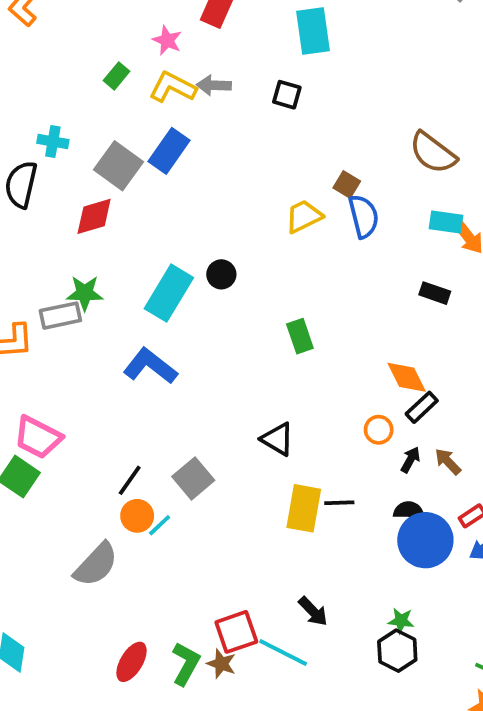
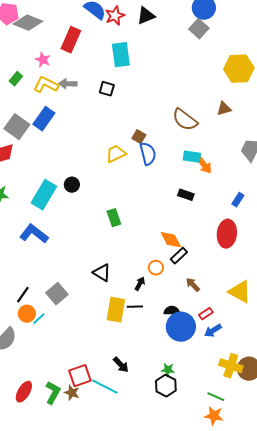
black arrow: (410, 460) -> (140, 284), moved

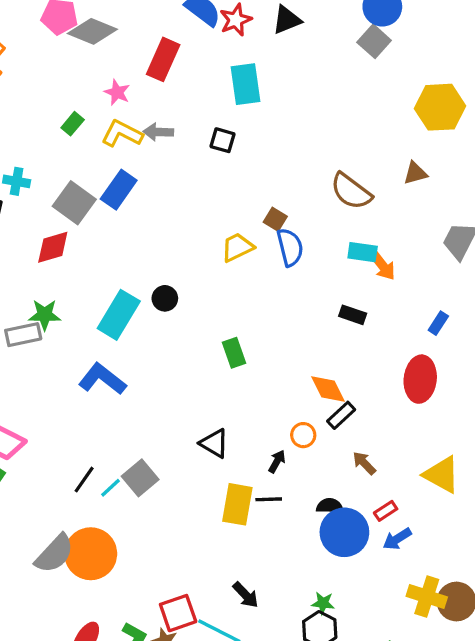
orange circle: (27, 314) -> (91, 554), moved, size x1.8
cyan line: (39, 319) -> (110, 488), moved

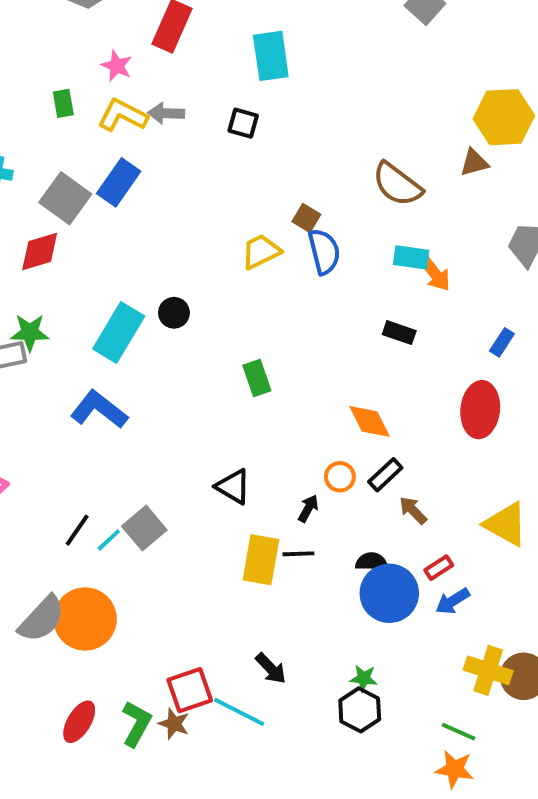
yellow hexagon: (440, 107) -> (504, 117), moved
green rectangle: (73, 124) -> (63, 103), turned -50
black rectangle: (341, 415) -> (385, 475), moved

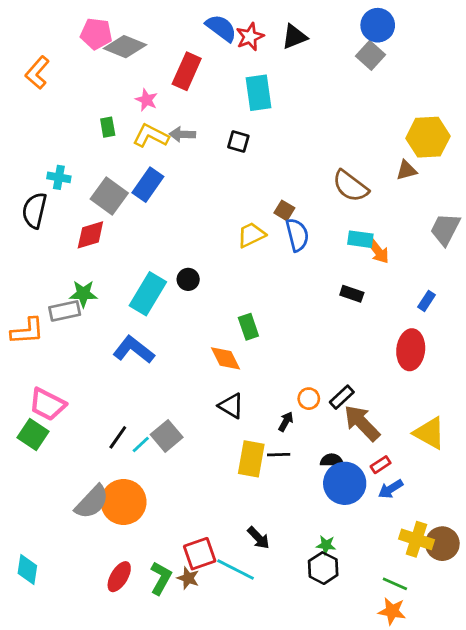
orange diamond: (370, 421) -> (225, 358), moved
brown arrow: (413, 510) -> (362, 423), size x1.8

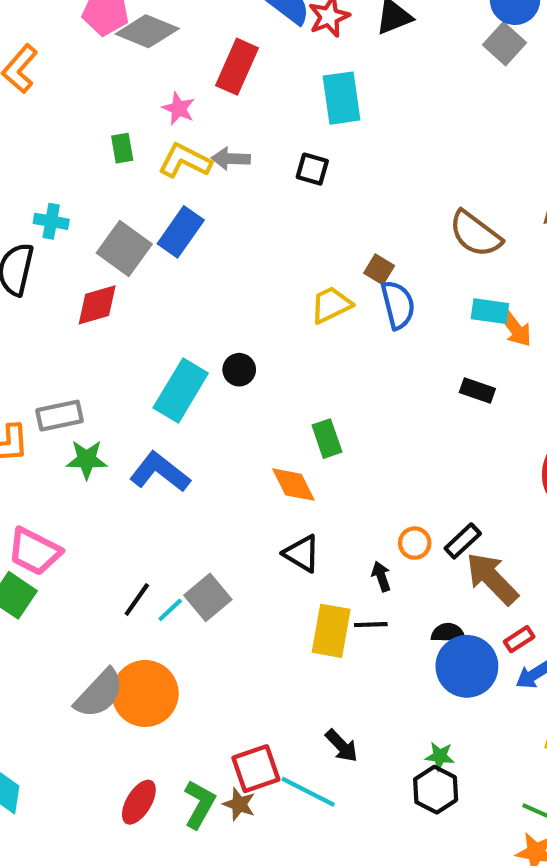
green star: (83, 294) -> (87, 459), moved
black arrow: (286, 422) -> (381, 576), turned -48

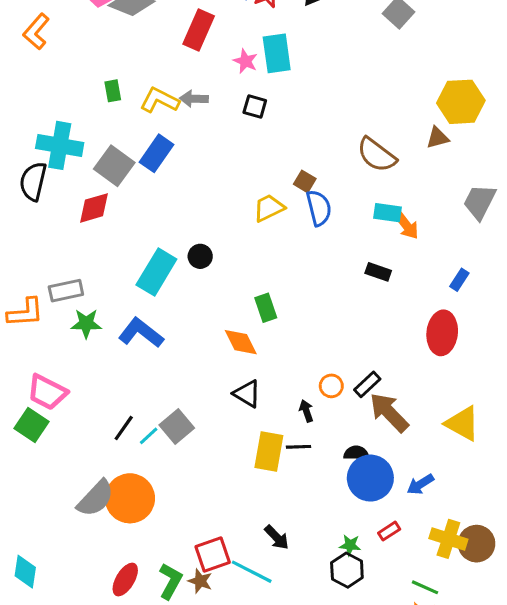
pink star: (179, 108) -> (245, 61), moved
cyan cross: (51, 221) -> (60, 145), size x1.8
red rectangle: (519, 639) -> (389, 531), moved

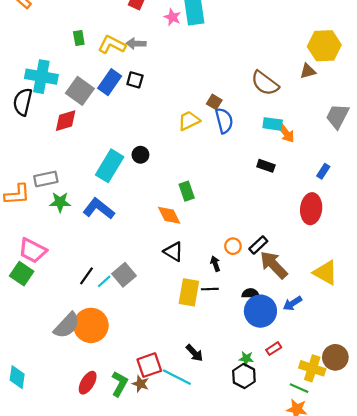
black square: (255, 106) -> (135, 80), moved
blue arrow: (420, 484) -> (292, 303), moved
yellow cross: (448, 539) -> (312, 368), moved

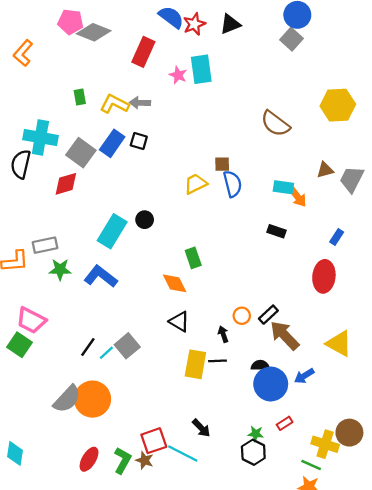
brown triangle: (308, 71) -> (325, 170), moved
brown semicircle: (265, 83) -> (275, 124), moved
brown square: (214, 102) -> (222, 164), turned -32

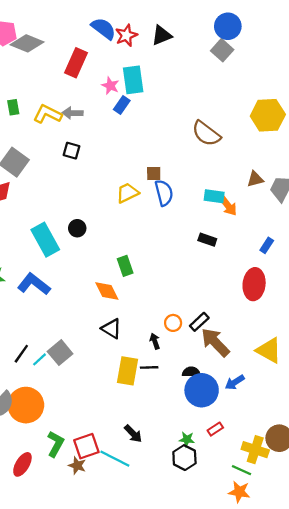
blue rectangle: (112, 143) -> (122, 105), moved, size x0.7
cyan rectangle: (112, 231) -> (45, 240), turned -60
green L-shape: (123, 460) -> (56, 444), moved

